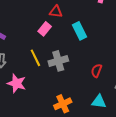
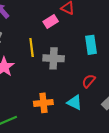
cyan rectangle: (80, 31) -> (91, 45), moved
cyan triangle: (99, 102) -> (75, 102), moved

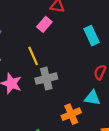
gray cross: (54, 58) -> (46, 79), moved
orange cross: (43, 103) -> (71, 114), moved

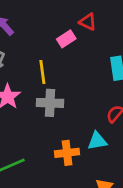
cyan triangle: (92, 98) -> (97, 141), turned -35

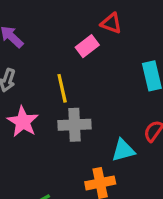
cyan triangle: (97, 141) -> (123, 150), moved

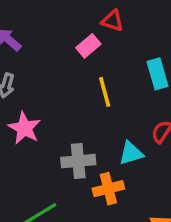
yellow line: (62, 88) -> (105, 92), moved
gray cross: (74, 125) -> (78, 161), moved

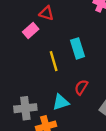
yellow line: (105, 92) -> (54, 61), moved

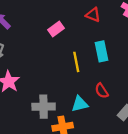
red triangle: (46, 13) -> (93, 15), moved
red semicircle: (81, 87) -> (102, 91), turned -70

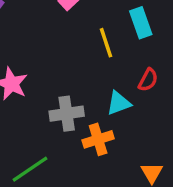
red semicircle: (102, 91) -> (148, 80), turned -112

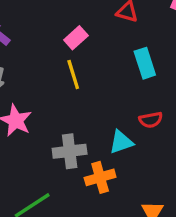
yellow line: (106, 43) -> (73, 74), moved
red semicircle: (148, 80) -> (151, 120), turned 50

